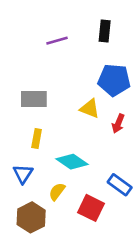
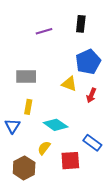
blue pentagon: (114, 80) -> (88, 62), turned -30
blue triangle: (23, 174) -> (12, 126), moved
red square: (91, 208) -> (70, 161), turned -30

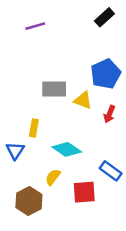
black rectangle: (81, 24) -> (104, 17), moved, turned 42
purple line: (44, 31) -> (35, 26), moved
gray rectangle: (26, 76) -> (54, 89), moved

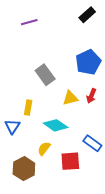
gray rectangle: (54, 89) -> (45, 75), turned 54
yellow triangle: (83, 100) -> (70, 98), moved, turned -35

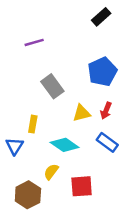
purple line: (29, 22) -> (34, 42), moved
blue rectangle: (92, 143) -> (107, 142), moved

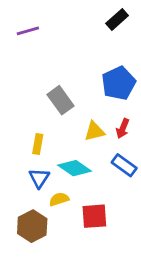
purple line: (34, 42) -> (28, 31), moved
blue triangle: (15, 146) -> (39, 178), moved
yellow semicircle: (51, 172) -> (59, 199), turned 35

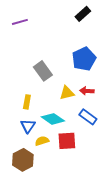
red arrow: (123, 128) -> (87, 91), turned 72
red square: (94, 216) -> (67, 141), moved

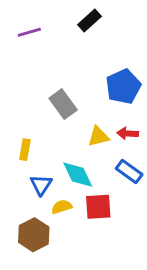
black rectangle: (83, 14) -> (90, 20), moved
yellow rectangle: (27, 102) -> (25, 150), moved
cyan diamond: (53, 119) -> (78, 175), turned 30

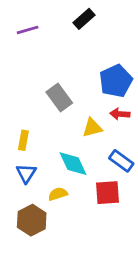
red arrow: (128, 133) -> (120, 114), moved
blue triangle: (41, 185) -> (26, 173), moved
red square: (98, 207) -> (107, 193), moved

